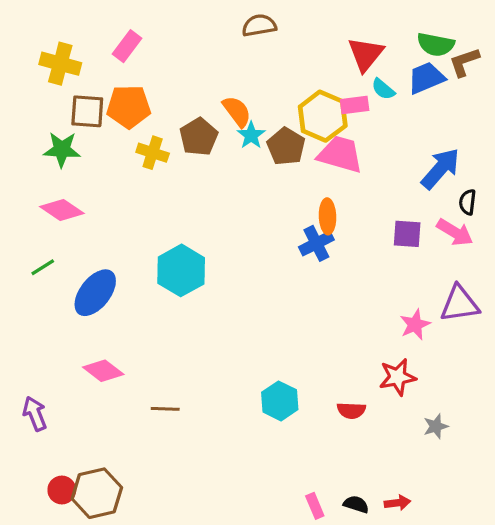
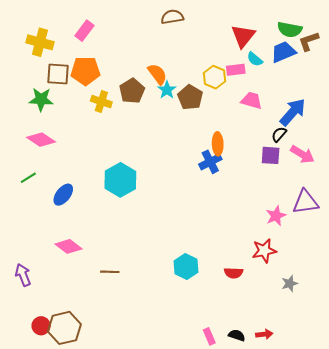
yellow hexagon: (323, 116) -> (215, 77), size x0.7
pink trapezoid: (340, 154) -> (252, 100), moved, size x0.7
black semicircle: (468, 202) -> (279, 134), moved, turned 35
blue ellipse: (95, 293) -> (63, 195), size x0.7

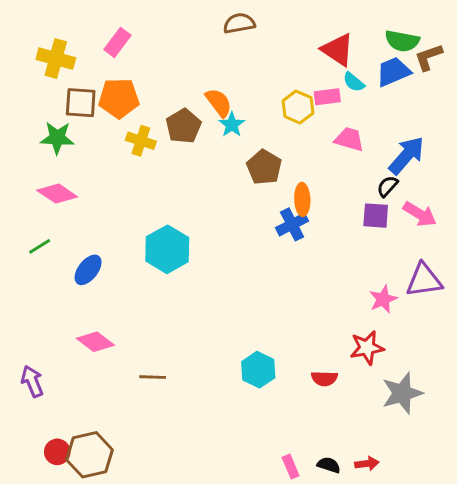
red triangle: (243, 36) -> (338, 50), turned -35
brown pentagon: (190, 97) -> (264, 167), moved
gray star: (290, 283) -> (402, 393), size x1.8

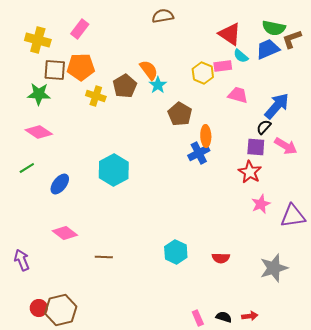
purple triangle: (424, 280) -> (293, 216), moved
red star: (367, 348) -> (250, 172), moved, turned -30

